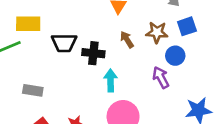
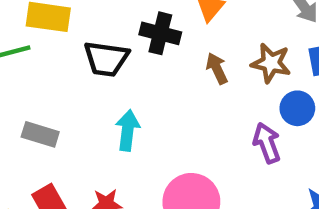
black cross: (93, 53) -> (160, 33), moved
cyan arrow: (111, 80) -> (128, 130), moved

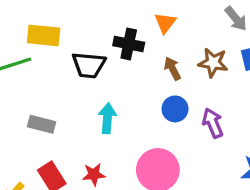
blue circle: (297, 108) -> (175, 109), moved

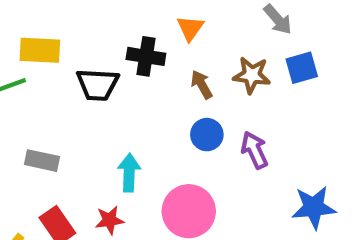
cyan arrow: (107, 118) -> (129, 173), moved

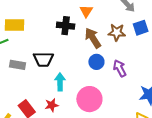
black trapezoid: (98, 85) -> (43, 59), moved
brown arrow: (202, 85) -> (93, 38), size x1.5
gray rectangle: (42, 161) -> (18, 65), moved

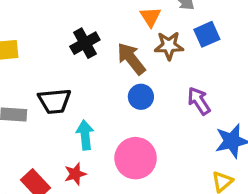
orange triangle: (86, 11) -> (151, 17), moved
black cross: (66, 26) -> (85, 43), turned -30
purple arrow: (120, 68) -> (199, 101), moved

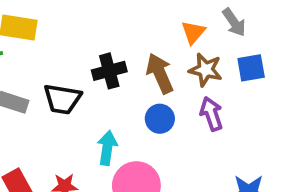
black cross: (85, 43) -> (109, 71), moved
purple arrow: (199, 101) -> (211, 114), moved
cyan arrow: (85, 135) -> (107, 148), moved

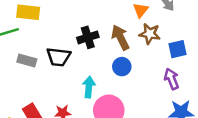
blue square: (251, 68) -> (178, 49), moved
purple arrow: (211, 114) -> (172, 79), moved

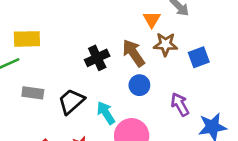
black trapezoid: (59, 57) -> (71, 101), moved, turned 140
purple arrow: (172, 79) -> (180, 104), moved
cyan arrow: (89, 87) -> (106, 113), turned -30

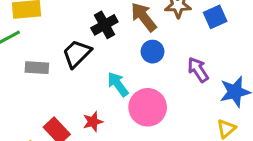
black trapezoid: (71, 101) -> (77, 54), moved

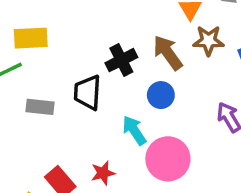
blue circle: (153, 52) -> (161, 95), moved
black trapezoid: (77, 54) -> (88, 92), turned -44

